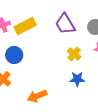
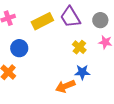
yellow rectangle: (25, 26) -> (42, 21), moved
orange arrow: (37, 96) -> (65, 86), moved

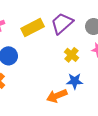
purple trapezoid: (70, 17) -> (62, 23), turned 80

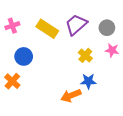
yellow rectangle: (33, 28) -> (47, 29), turned 60

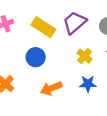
blue circle: (24, 56) -> (36, 57), moved
orange arrow: (71, 96) -> (51, 88), moved

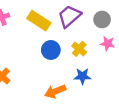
blue circle: (36, 57) -> (51, 50), moved
orange arrow: (51, 88) -> (55, 91), moved

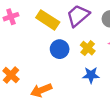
orange arrow: (55, 91) -> (41, 90), moved

